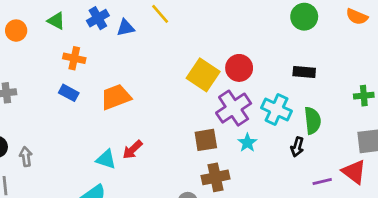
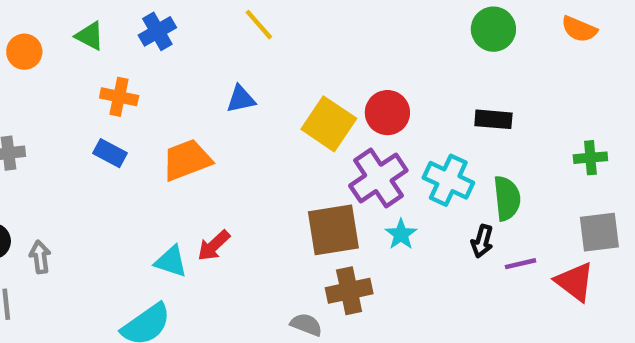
blue triangle: (126, 28) -> (241, 99), moved
brown square: (206, 140) -> (333, 230), size x1.4
purple line: (322, 181) -> (521, 264), moved

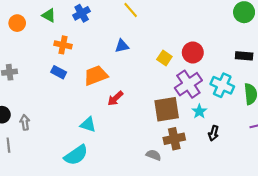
yellow square: (329, 124) -> (164, 58), size x0.6
black arrow: (482, 241) -> (214, 133), moved
red arrow: (214, 246) -> (115, 98), moved

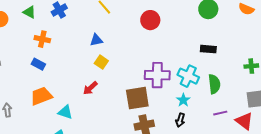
red circle: (193, 53) -> (150, 20), moved
yellow square: (164, 58) -> (101, 62), moved
orange trapezoid: (96, 75) -> (41, 96), moved
purple cross: (188, 84) -> (157, 75), turned 35
cyan star: (199, 111) -> (183, 100), moved

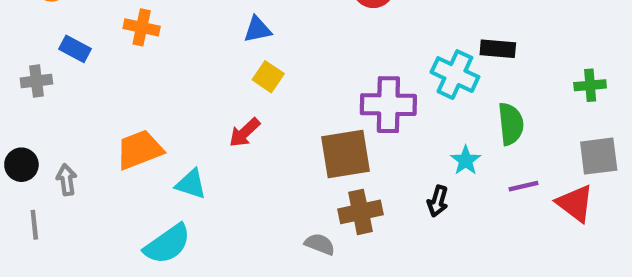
blue rectangle: (38, 64) -> (75, 49), moved
cyan cross: (188, 76) -> (455, 75), moved
cyan star: (183, 100) -> (466, 160), moved

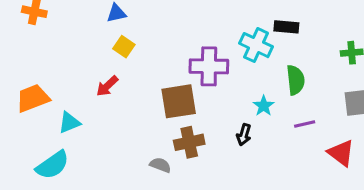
cyan triangle: (191, 184) -> (69, 123), turned -40
red triangle: (575, 203) -> (341, 153), moved

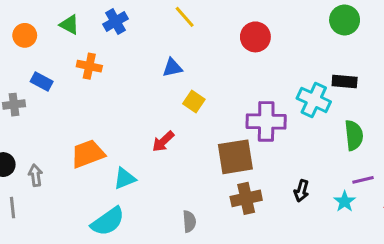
yellow square: (124, 47) -> (194, 101), moved
cyan star: (264, 106) -> (345, 201), moved
gray semicircle: (160, 165) -> (189, 221), moved, turned 65

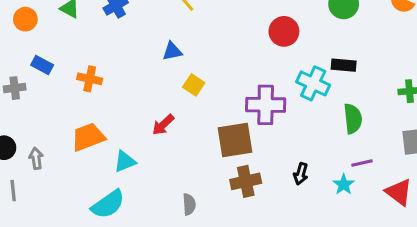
red circle: (255, 37) -> (284, 31), moved
orange cross: (89, 66) -> (90, 79), moved

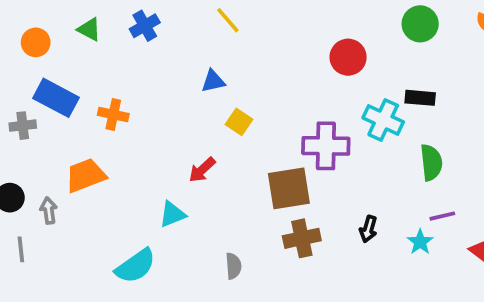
blue rectangle: (42, 65) -> (56, 98), size x1.6
orange trapezoid: (88, 137) -> (86, 175), moved
cyan triangle: (125, 161) -> (172, 214), moved

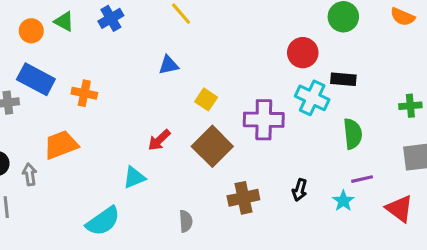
orange circle: (36, 42) -> (31, 31), moved
red circle: (348, 57) -> (303, 53), moved
yellow square: (239, 122) -> (206, 99), moved
brown square: (289, 188) -> (212, 146), moved, turned -36

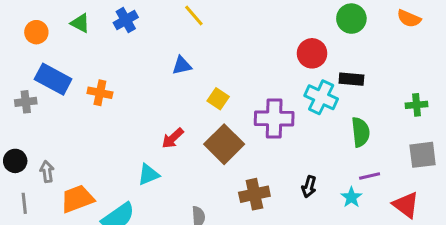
orange circle: (31, 31) -> (36, 32), moved
orange trapezoid: (61, 145) -> (77, 199), moved

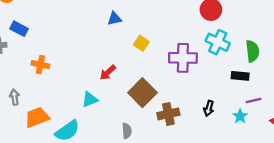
blue rectangle: (53, 79) -> (19, 29), size x0.7
black rectangle: (351, 79) -> (240, 76), moved
orange cross: (100, 93) -> (40, 65), moved
green semicircle: (360, 132) -> (252, 51), moved
brown square: (224, 144) -> (142, 93), moved

